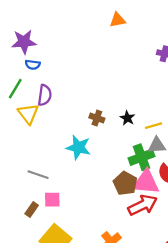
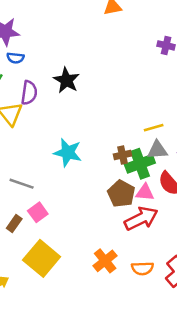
brown cross: (97, 118) -> (122, 155), moved, turned -32
black star: (127, 118) -> (66, 80), moved, size x1.5
pink triangle: (146, 182) -> (145, 192), size x0.6
pink square: (52, 200) -> (38, 212), turned -35

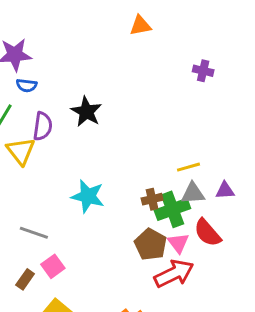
pink triangle: (145, 192) -> (178, 243), turned 48

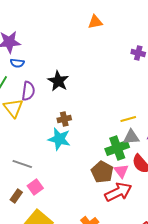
brown cross: (152, 199) -> (64, 119), moved

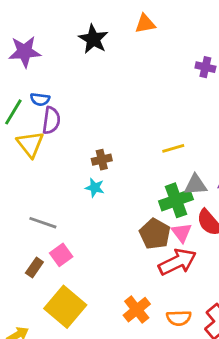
blue semicircle: (17, 63) -> (40, 99), moved
black star: (58, 81) -> (93, 39), moved
yellow line: (128, 119) -> (173, 148), moved
cyan star: (59, 139) -> (95, 188), size x0.6

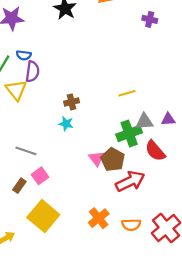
purple cross: (205, 67) -> (150, 19), moved
pink triangle: (182, 232) -> (96, 158), moved

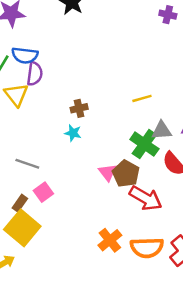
blue semicircle: (24, 55) -> (25, 55), size x1.5
green cross: (129, 133) -> (144, 144), turned -35
red arrow: (130, 181) -> (146, 198), turned 56
yellow square: (43, 216) -> (22, 228), moved
orange semicircle: (131, 225) -> (147, 248), size x1.5

